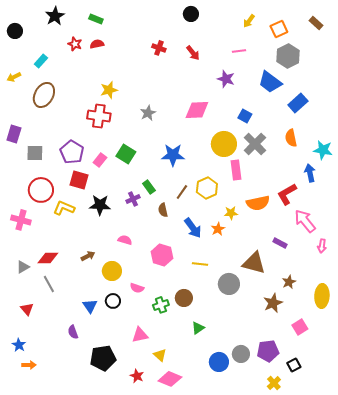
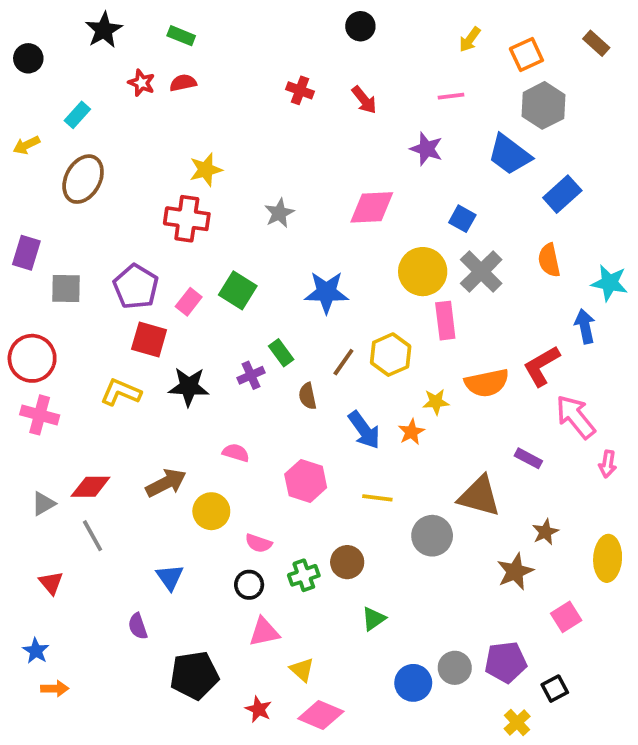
red circle: (41, 190) -> (32, 358), moved
brown arrow: (88, 256) -> (166, 483), size x1.5
black circle: (113, 301) -> (249, 585), moved

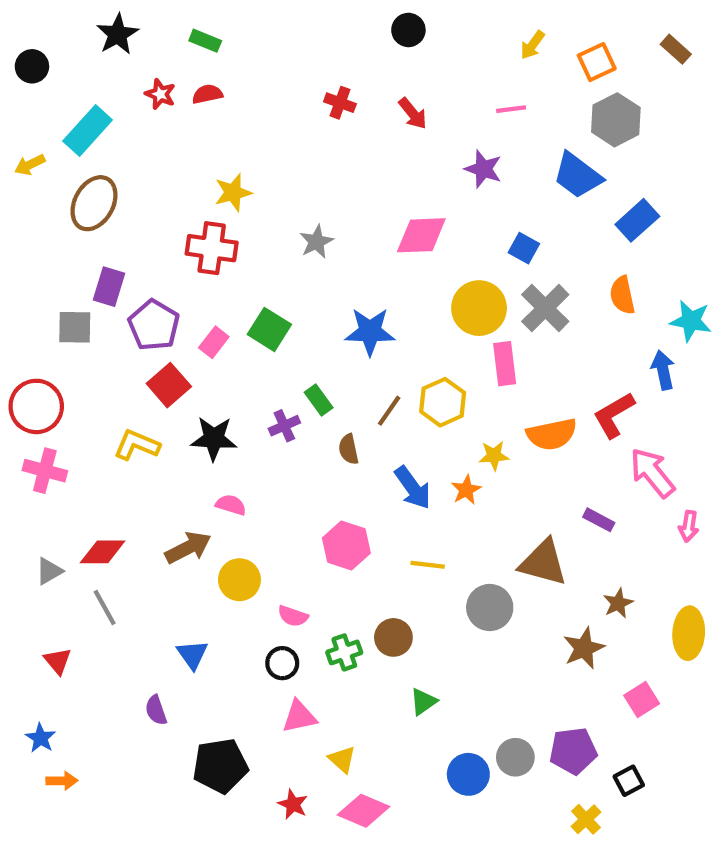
cyan rectangle: (77, 115) -> (88, 130), size x1.6
purple rectangle: (26, 253) -> (109, 287), moved
red square: (149, 339) -> (169, 385), turned 33
pink semicircle: (236, 453) -> (231, 505), moved

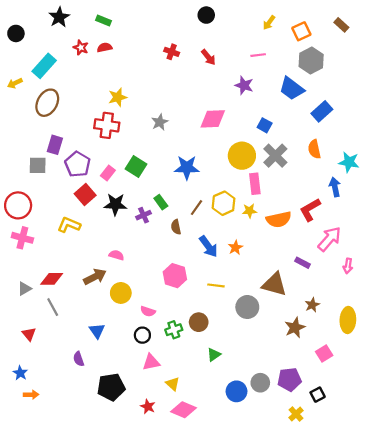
black star: (214, 439) -> (115, 204), moved
yellow star: (494, 456) -> (249, 211), moved
pink arrow: (652, 473) -> (329, 239), turned 80

